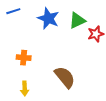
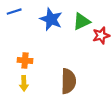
brown semicircle: (65, 77) -> (68, 81), turned 40
yellow arrow: (25, 89) -> (24, 83), moved

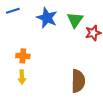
green triangle: (82, 21) -> (75, 20), turned -30
brown semicircle: (68, 81) -> (78, 81), moved

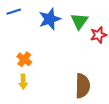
blue star: (47, 18) -> (50, 19), turned 30
orange cross: (23, 56) -> (24, 59), turned 32

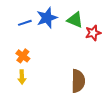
blue line: (14, 12) -> (25, 23), moved
green triangle: (79, 21) -> (75, 20), turned -42

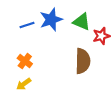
yellow arrow: (22, 77) -> (24, 84), turned 56
brown semicircle: (78, 81) -> (83, 61), moved

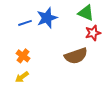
green triangle: (82, 22) -> (86, 13), moved
brown semicircle: (83, 61) -> (76, 56), turned 70

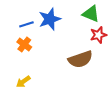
orange cross: (23, 56) -> (24, 44), moved

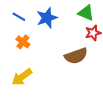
blue line: (26, 24) -> (19, 17), moved, turned 48
yellow arrow: (23, 82) -> (22, 77), size x1.5

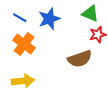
orange cross: (23, 42) -> (24, 44), size x1.5
yellow arrow: (22, 77) -> (23, 81), turned -150

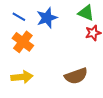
brown semicircle: (80, 59) -> (76, 76), moved

